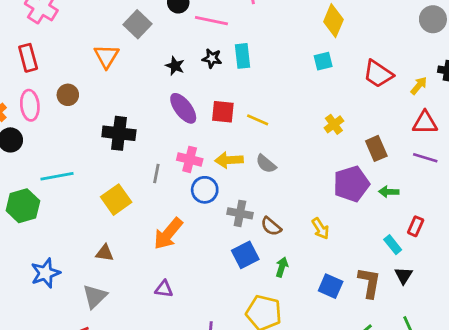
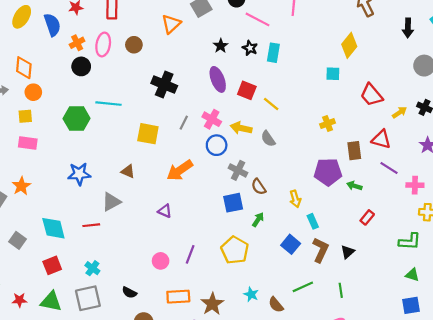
red triangle: (425, 123) -> (381, 139), moved
yellow square: (116, 200) -> (148, 134), turned 30
cyan rectangle: (393, 245) -> (313, 221), moved

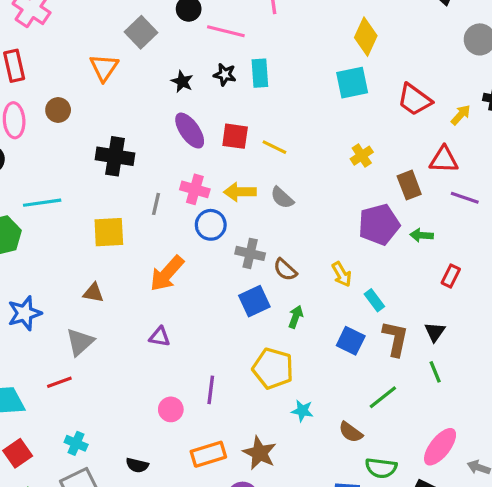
cyan square: (333, 74) -> (352, 83), size x1.5
green line: (341, 290) -> (435, 372), moved
cyan star: (251, 294) -> (302, 411), moved

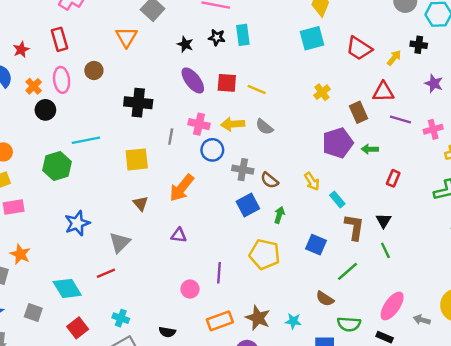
brown triangle: (93, 293) -> (141, 203), moved, turned 42
blue square: (351, 341) -> (316, 245), moved
cyan star: (302, 411) -> (293, 321), moved

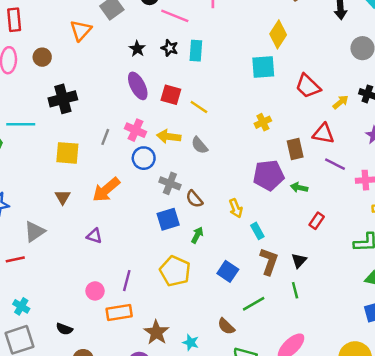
black cross: (138, 103) -> (63, 99), moved, turned -32
orange rectangle: (220, 321) -> (119, 313), moved

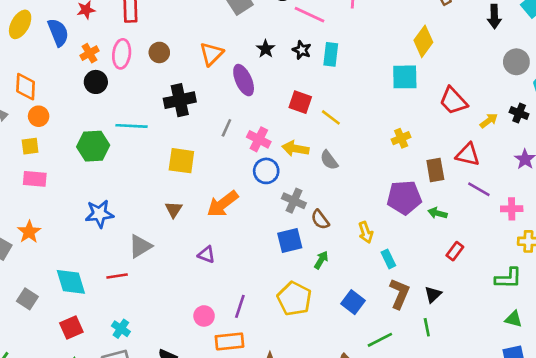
orange triangle: (81, 30) -> (211, 54), moved
purple ellipse: (138, 86) -> (244, 80), moved
gray line: (105, 137) -> (226, 128), moved

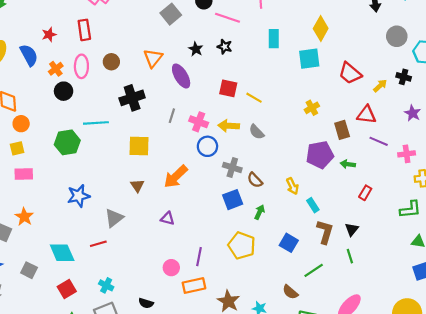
cyan rectangle: (331, 54) -> (274, 39), moved

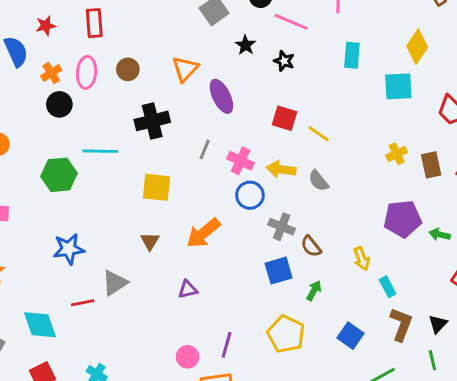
black star: (196, 49) -> (245, 45), moved
brown rectangle: (342, 130) -> (431, 165), moved
purple triangle: (168, 218) -> (188, 289), turned -32
red line: (98, 244) -> (83, 303), moved

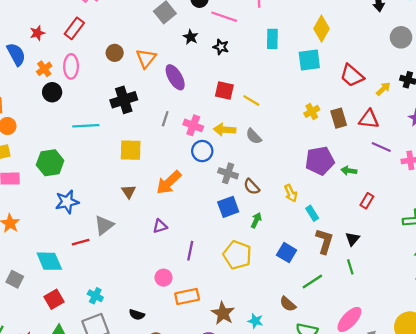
red rectangle: (94, 23) -> (74, 28), turned 45
brown circle: (128, 69) -> (115, 53), moved
green hexagon: (59, 175) -> (50, 163), moved
purple line: (227, 345) -> (190, 251), moved

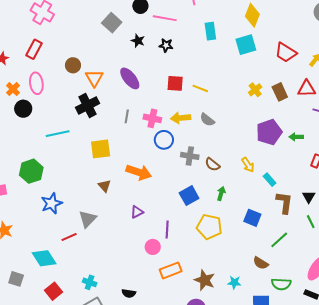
orange triangle: (146, 58) -> (94, 78), moved
orange arrow: (169, 182) -> (139, 172), turned -110
blue square: (228, 207) -> (189, 196), moved
pink circle: (164, 278) -> (153, 247), moved

